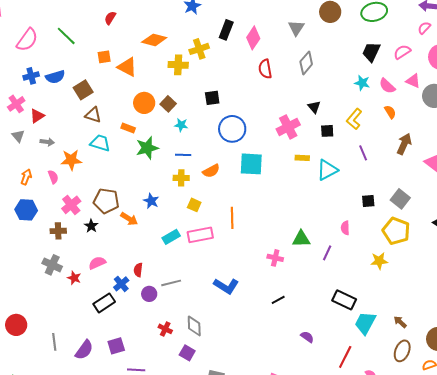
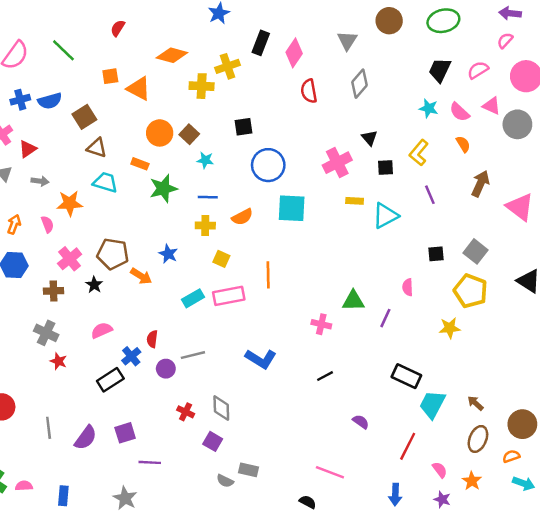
red star: (74, 278) -> (58, 361), moved

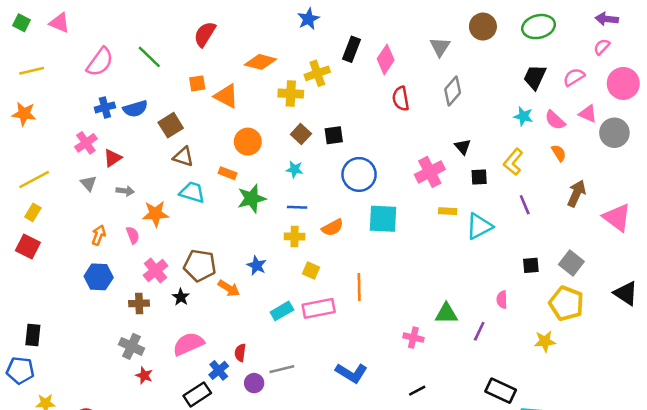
red semicircle: (118, 28) -> (205, 34), size x1.5
brown square: (189, 134) -> (301, 134), moved
pink semicircle: (102, 330) -> (188, 344), size x1.4

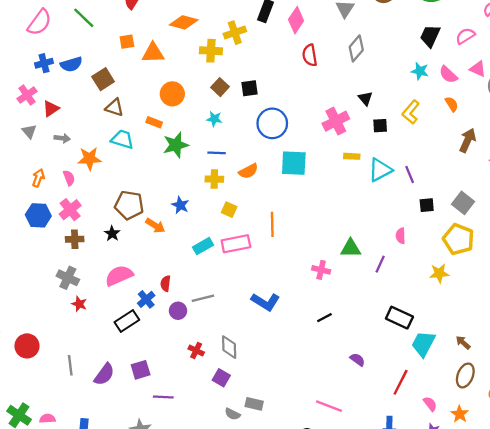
orange triangle: (226, 96) -> (153, 53), turned -30
purple line: (525, 205) -> (410, 174), moved
pink cross: (156, 271) -> (70, 210), moved

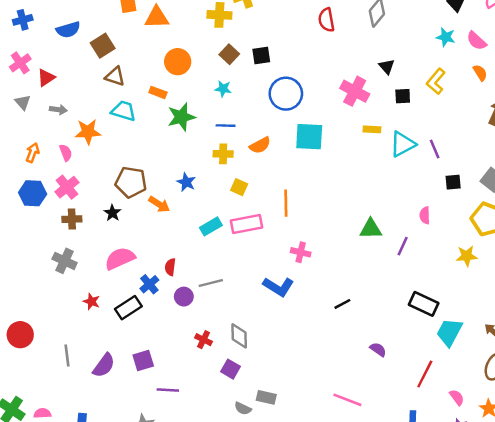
blue cross: (44, 63) -> (23, 20), moved
pink cross: (336, 121) -> (355, 91), turned -35
pink cross: (321, 270) -> (301, 252), moved
red star: (79, 304) -> (92, 301), moved

